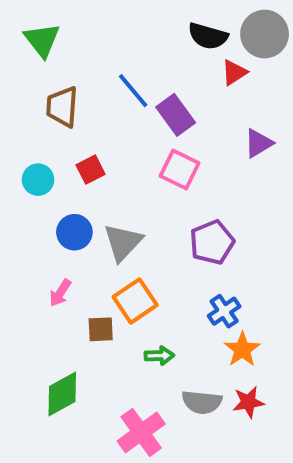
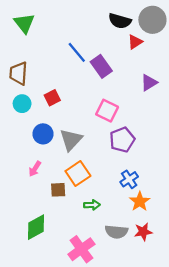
brown trapezoid: (62, 107) -> (19, 73), moved
pink square: (180, 170) -> (107, 111), moved

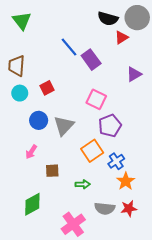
orange square: (78, 173) -> (92, 151), moved

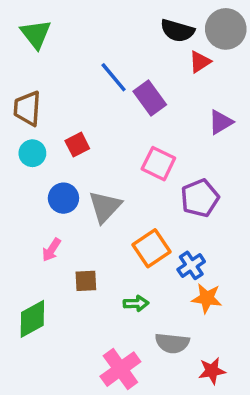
purple pentagon: (110, 126) -> (200, 198), moved
orange star: (126, 181) -> (207, 298), turned -30
green diamond: (32, 204) -> (32, 319), moved
red star: (129, 208) -> (212, 371), moved

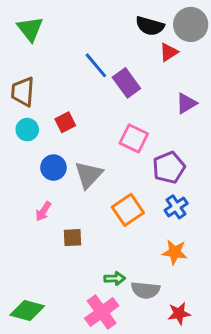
blue cross: (191, 265) -> (176, 207), moved
green arrow: (136, 303) -> (115, 278), moved
green diamond: (32, 319) -> (27, 311), moved, turned 44

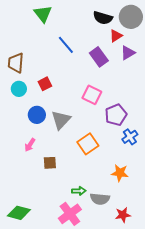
green triangle: (30, 29) -> (43, 14), moved
purple rectangle: (126, 83) -> (99, 57), moved
purple triangle: (186, 103) -> (128, 53), moved
blue cross: (176, 207) -> (130, 137), moved

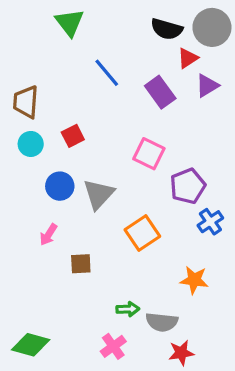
pink cross: (70, 214) -> (113, 346), size x0.7
red star: (123, 215) -> (181, 353), moved

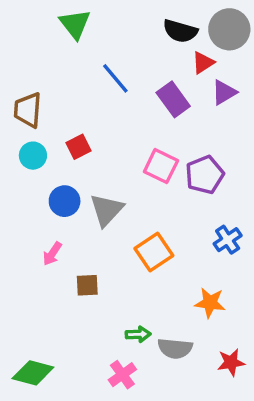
purple pentagon: (188, 186) -> (205, 175), moved
red star: (181, 353) -> (231, 362), moved

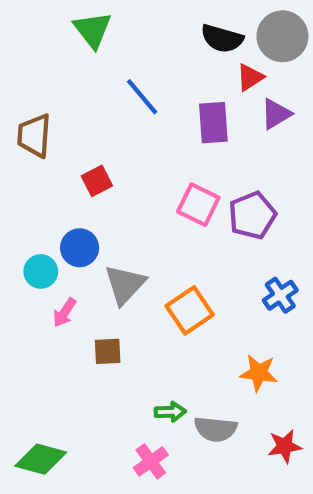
purple rectangle: (173, 99) -> (213, 123), turned 32
cyan circle: (33, 156) -> (41, 271), moved
gray triangle: (107, 210) -> (125, 284), moved

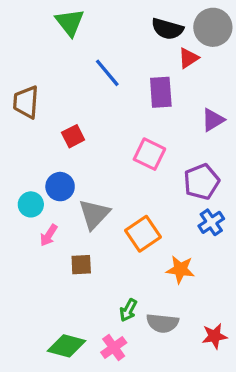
purple triangle: (276, 114) -> (213, 120), moved
purple pentagon: (252, 215) -> (201, 182), moved
orange star: (259, 373) -> (180, 269), moved
green arrow: (170, 412) -> (128, 310), turned 120
green diamond: (41, 459) -> (67, 346), moved

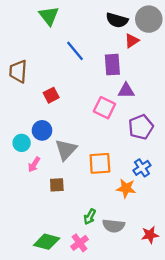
purple triangle: (213, 120) -> (126, 91), moved, turned 30
blue cross: (211, 222) -> (142, 168), moved
orange square: (143, 234) -> (100, 163), turned 30

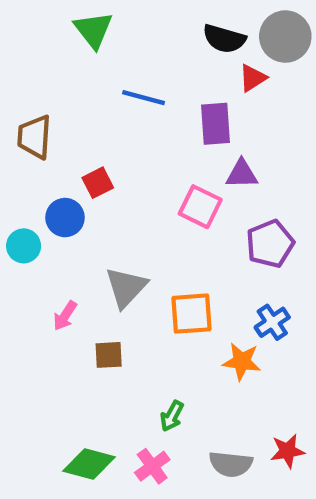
blue line: (75, 51) -> (144, 98), turned -35
blue circle: (42, 130) -> (65, 218), moved
cyan circle: (22, 143) -> (24, 246), moved
gray semicircle: (114, 226) -> (231, 464), moved

